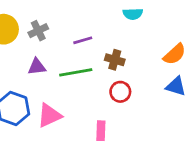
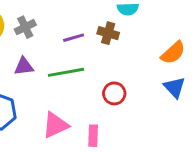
brown cross: (115, 60) -> (108, 33), moved
blue triangle: (176, 86) -> (175, 87), turned 30
pink triangle: (49, 115) -> (55, 125), moved

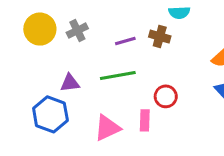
purple triangle: (24, 66) -> (70, 83), moved
pink rectangle: (93, 136) -> (145, 120), moved

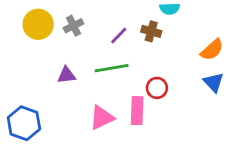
purple line: (125, 41) -> (119, 36), turned -30
blue hexagon: (50, 114) -> (24, 123), moved
pink rectangle: (145, 120) -> (137, 111), size x1.4

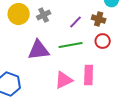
purple triangle: (66, 75) -> (39, 50), size x1.6
red circle: (157, 88) -> (103, 41), moved

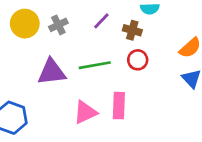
purple line: (76, 22) -> (101, 21), moved

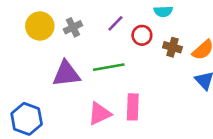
brown cross: (132, 30) -> (172, 47), moved
red circle: (138, 60) -> (142, 35), moved

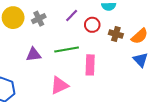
purple triangle: (66, 74) -> (34, 55), size x0.7
pink rectangle: (133, 107) -> (90, 65), moved

